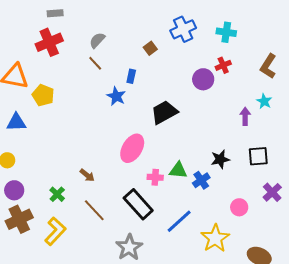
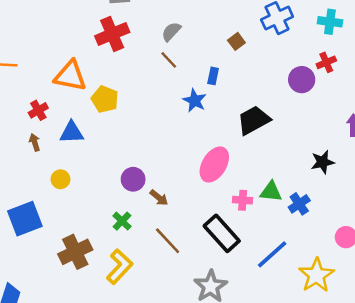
black star: (220, 159) -> (323, 162), moved
purple circle: (14, 190) -> (133, 179), moved

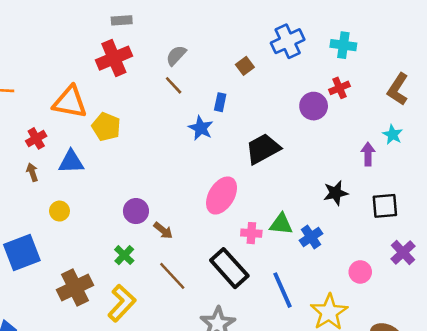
blue line: (272, 254) -> (282, 290), turned -72

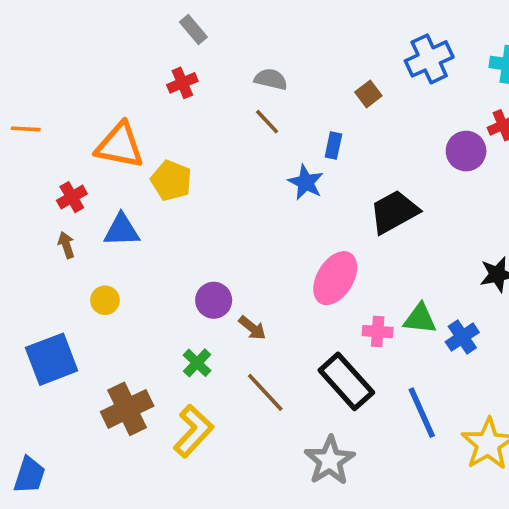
gray rectangle: (122, 20) -> (193, 29), turned 54
gray semicircle: (176, 55) -> (271, 79), turned 60
red cross: (114, 58) -> (182, 83), size x0.6

